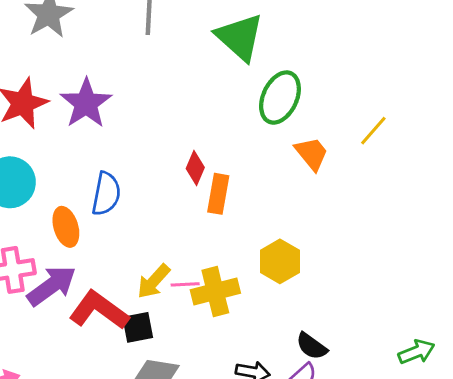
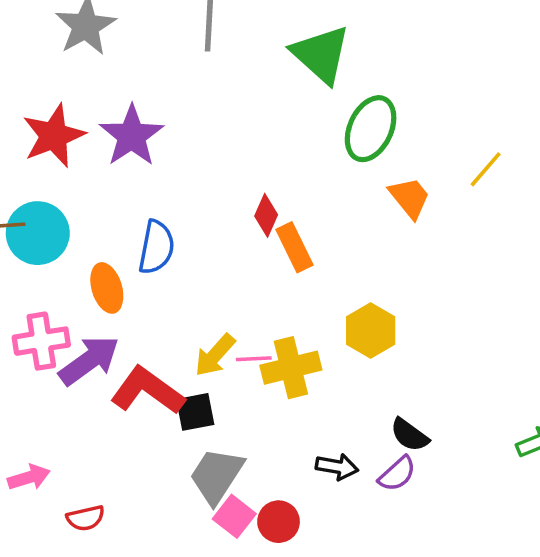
orange rectangle: (218, 194) -> (294, 247), turned -36

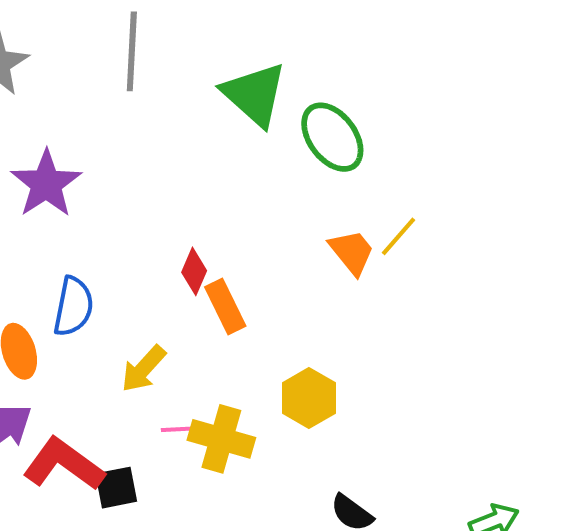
green ellipse: (371, 129) -> (332, 137), moved, turned -62
yellow line: (486, 169) -> (399, 236), moved
yellow arrow: (215, 355) -> (144, 369), moved
yellow cross: (291, 368) -> (221, 439), turned 30

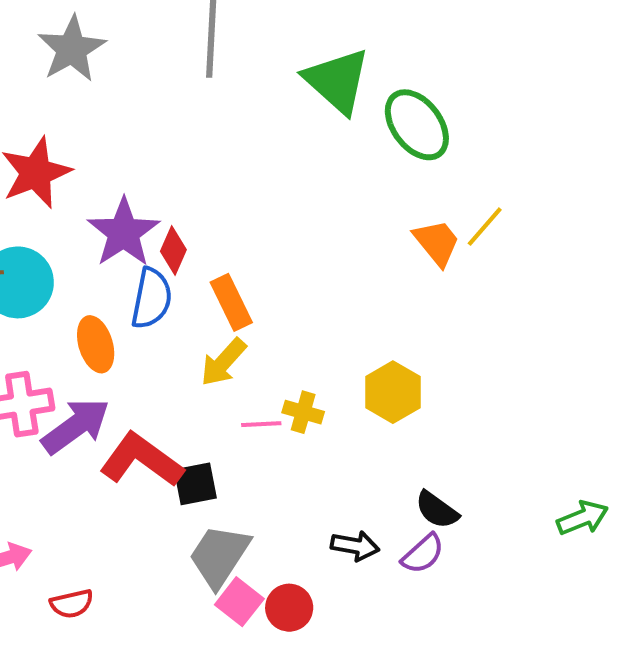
purple star: (46, 184) -> (124, 233), moved
red diamond: (194, 271) -> (173, 250), moved
orange rectangle: (225, 306) -> (231, 302), moved
yellow cross: (221, 439) -> (303, 412), moved, size x0.6

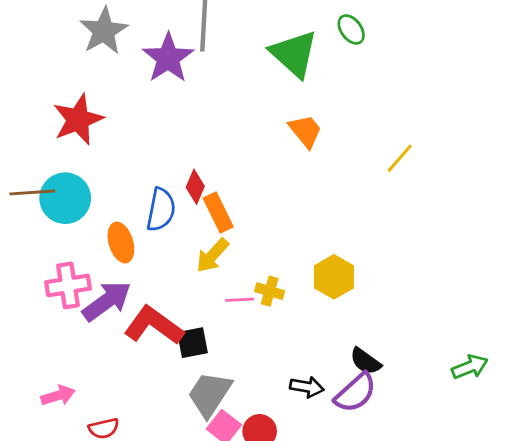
green ellipse: (417, 125) -> (351, 29), moved, size x0.6
purple star: (124, 233) -> (168, 58), moved
orange trapezoid: (437, 243) -> (305, 131), moved
red diamond: (173, 250) -> (195, 187), moved
purple semicircle: (423, 554) -> (355, 393), size x1.4

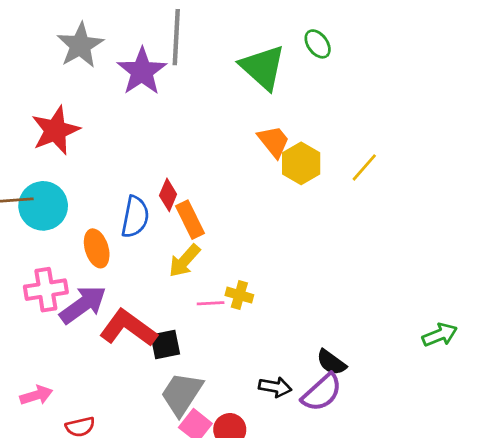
yellow hexagon: (334, 277) -> (301, 163), moved
green arrow: (470, 367) -> (440, 335), moved

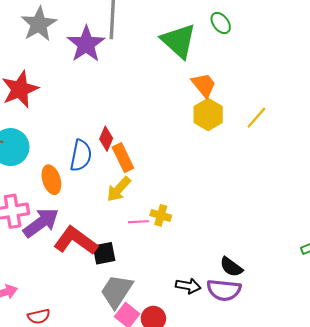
orange trapezoid: (274, 141) -> (204, 85), moved
purple semicircle: (322, 393) -> (224, 290), turned 48

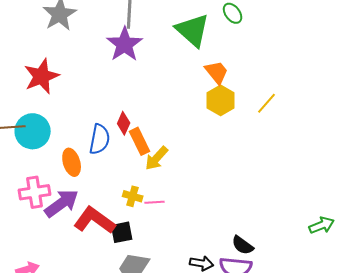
purple star: (86, 44) -> (125, 44), moved
yellow arrow: (119, 189) -> (157, 158), moved
yellow cross: (161, 215) -> (133, 196), moved

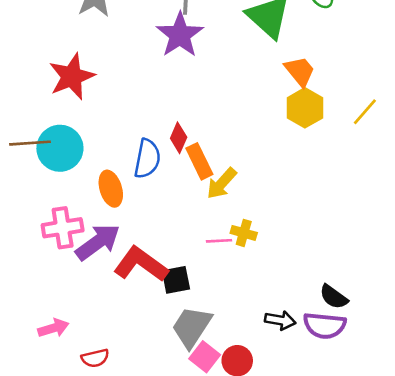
yellow cross: (133, 196) -> (244, 233), moved

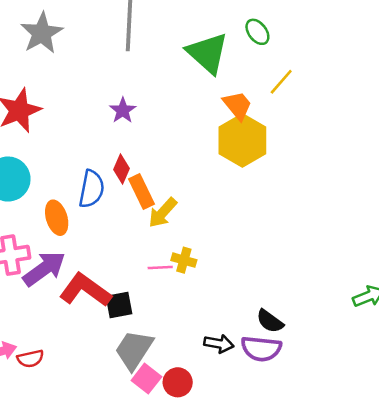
purple star: (180, 35) -> (123, 110), moved, size x0.6
yellow hexagon: (305, 108) -> (242, 140), size x1.4
yellow line: (365, 112) -> (281, 82), moved
red semicircle: (95, 358) -> (30, 359), moved

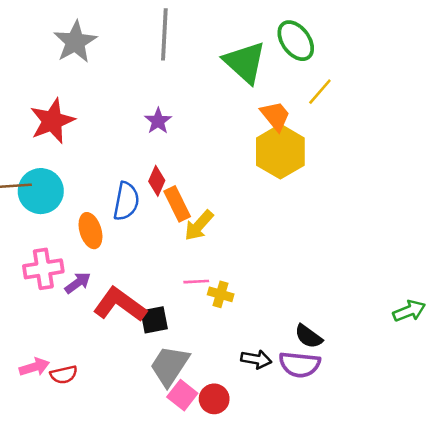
green ellipse: (257, 32) -> (296, 41), size x1.5
yellow cross: (184, 260) -> (221, 294), moved
purple arrow: (44, 269) -> (78, 283), size x0.6

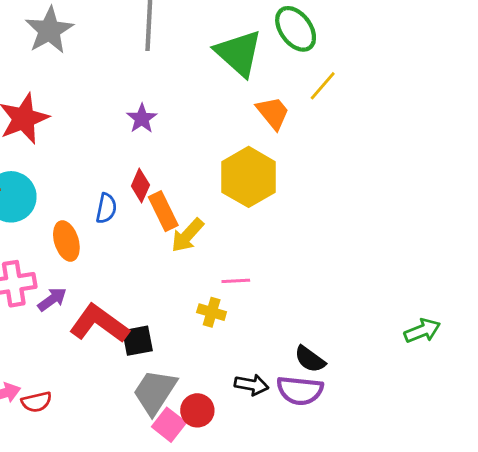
yellow hexagon: (280, 152) -> (249, 177), moved
blue semicircle: (126, 201) -> (106, 208), size x0.7
pink line: (196, 282) -> (236, 281), moved
red circle: (214, 399) -> (197, 410), moved

